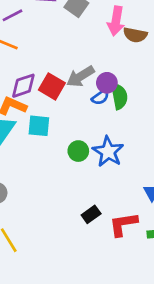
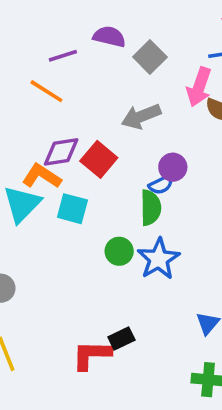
gray arrow: (80, 76) -> (141, 116), moved
green semicircle: (119, 96) -> (151, 208), moved
red L-shape: (123, 224) -> (92, 355), moved

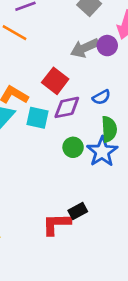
purple diamond: (61, 152) -> (67, 107), moved
purple circle: (173, 167) -> (107, 46), moved
green semicircle: (151, 208) -> (109, 129), moved

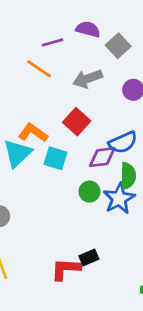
gray arrow: (85, 48) -> (88, 79), moved
blue semicircle: (101, 97) -> (123, 142), size x1.5
purple diamond: (67, 107) -> (102, 157), moved

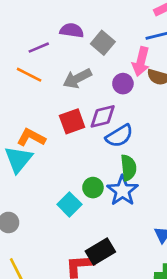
red square: (77, 122) -> (72, 121), turned 35
purple diamond: (102, 157) -> (103, 116), moved
cyan square: (55, 158) -> (69, 204), moved, turned 35
black rectangle: (89, 257) -> (100, 252), size x1.5

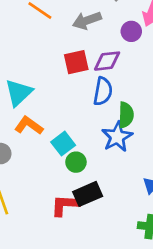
blue semicircle: (119, 136) -> (103, 91), moved, turned -56
orange L-shape: (31, 137) -> (29, 126), moved
green circle: (93, 188) -> (76, 162), moved

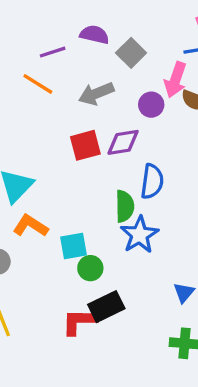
blue semicircle: (103, 91) -> (152, 181), moved
green semicircle: (126, 115) -> (125, 206), moved
cyan square: (63, 144) -> (74, 246), turned 30

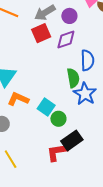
purple circle: (151, 105) -> (69, 16), moved
red square: (85, 145) -> (41, 33), moved
cyan square: (74, 246) -> (46, 107), turned -36

